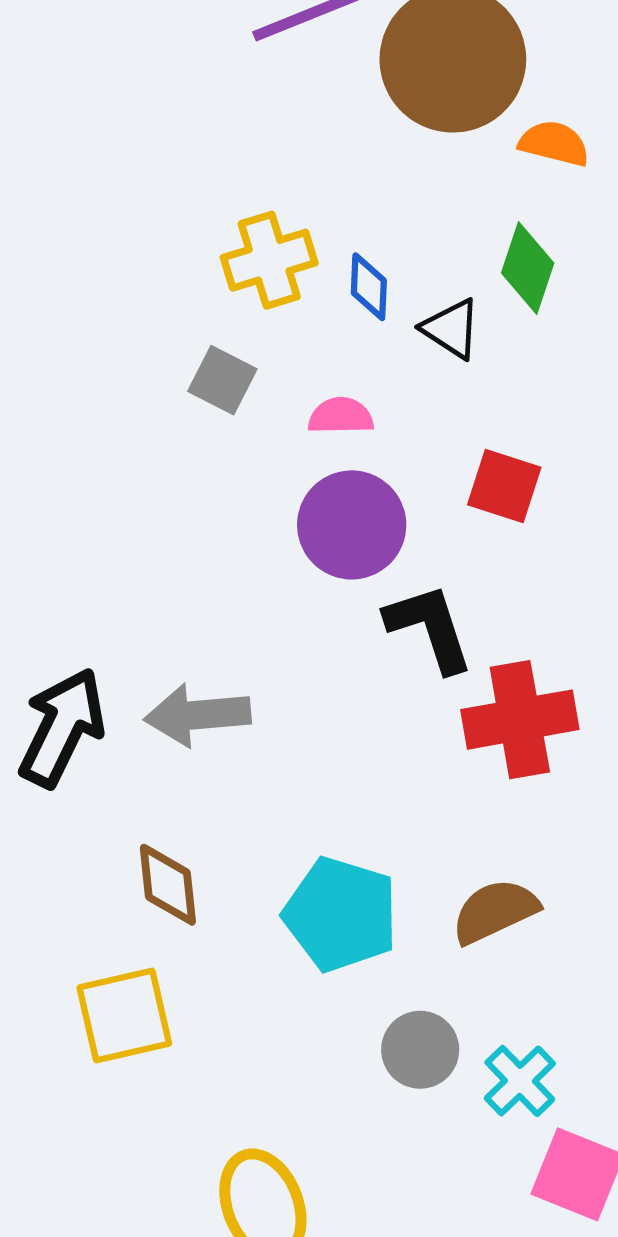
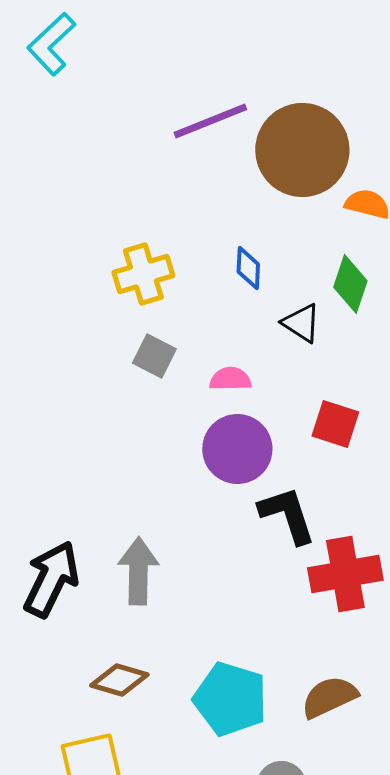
yellow cross: (269, 260) -> (143, 274), moved
blue diamond: (369, 287) -> (248, 268), moved
gray arrow: (197, 715) -> (138, 571), turned 96
brown diamond: (168, 885) -> (119, 680), turned -68

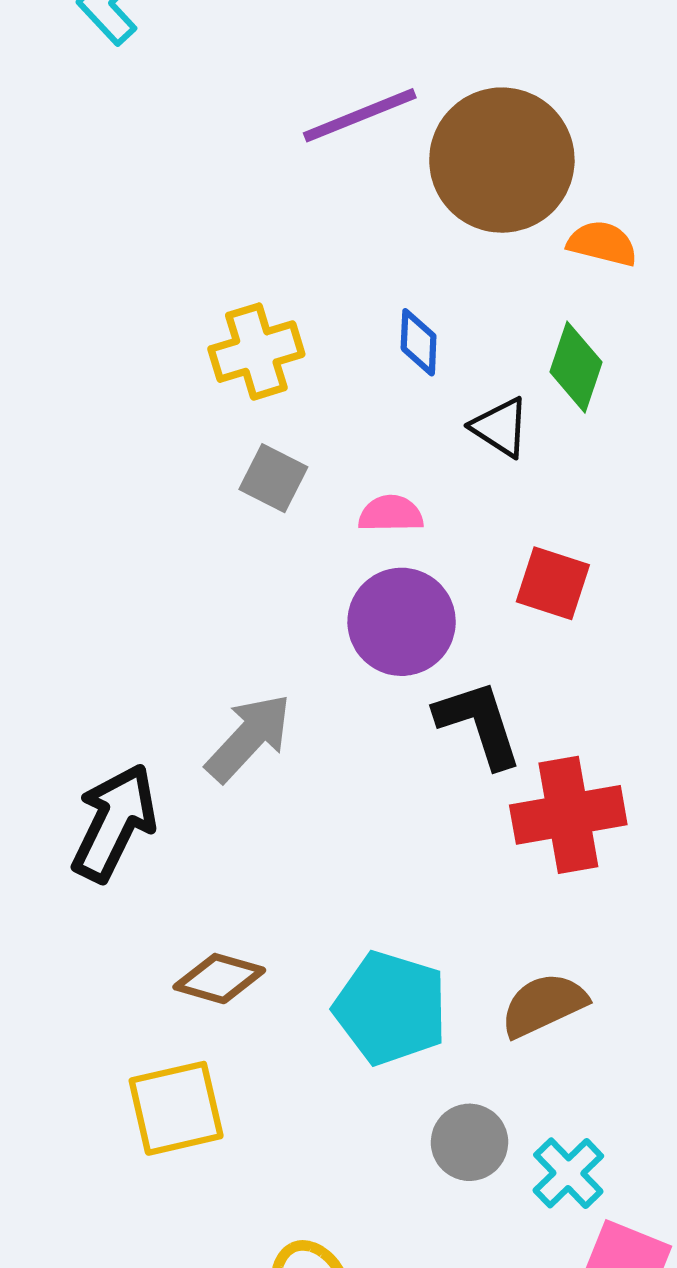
gray arrow: (138, 571) -> (249, 738), moved, turned 42

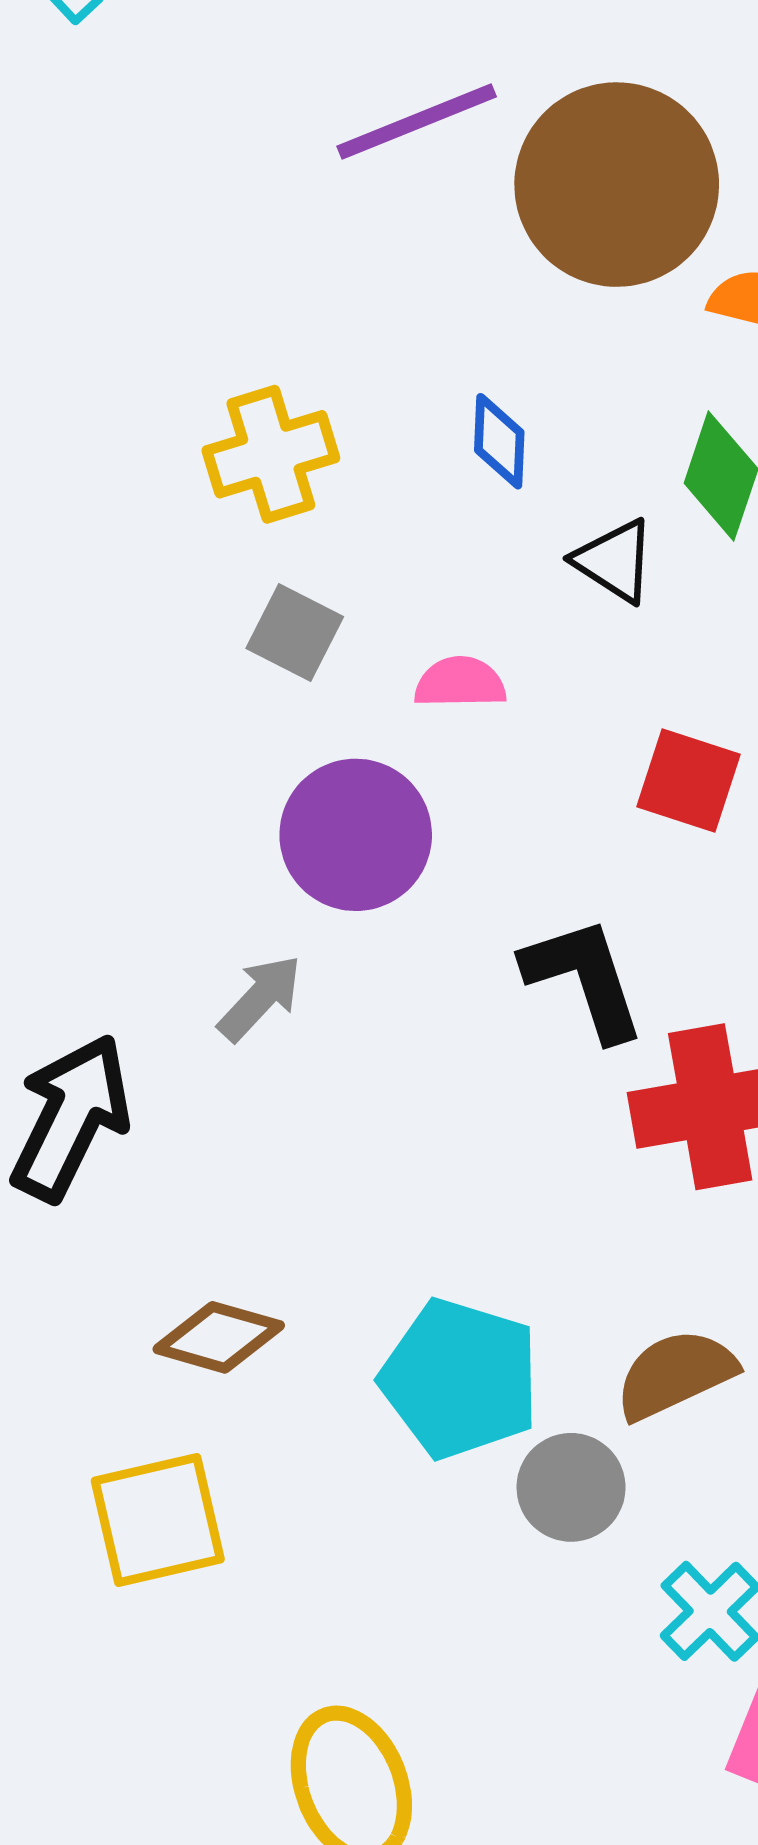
purple circle: (402, 622) -> (356, 835), moved
gray arrow: (249, 738) -> (260, 998), size x0.7
gray circle: (469, 1142) -> (571, 1487), moved

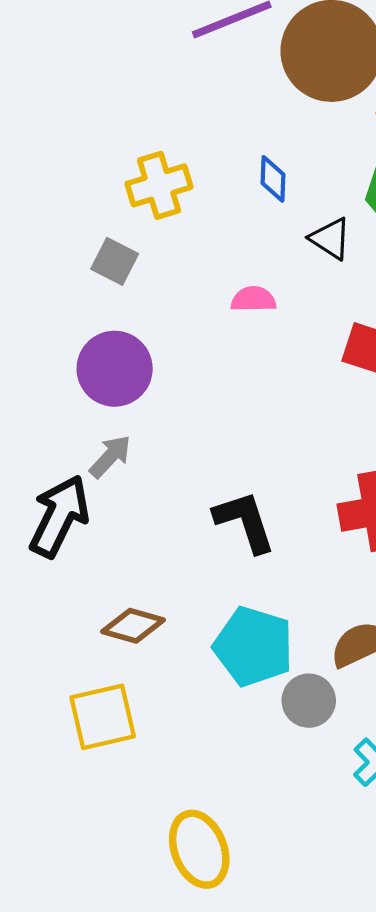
gray square: (295, 633) -> (115, 261), moved
purple circle: (356, 835) -> (115, 369), moved
black L-shape: (584, 978) -> (245, 522), moved
gray arrow: (260, 998) -> (110, 457), moved

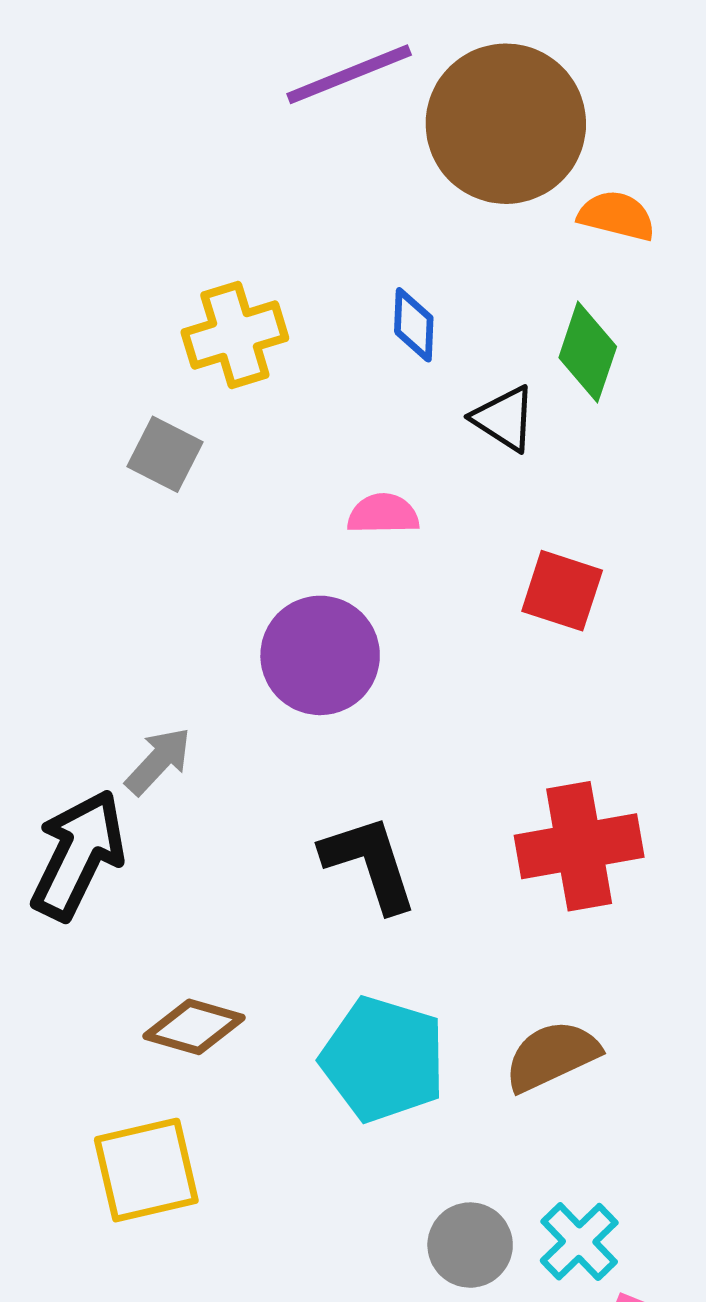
purple circle: (115, 369) -> (320, 655), moved
gray circle: (309, 701) -> (470, 1245), moved

